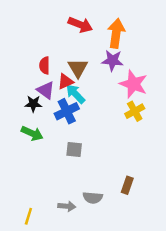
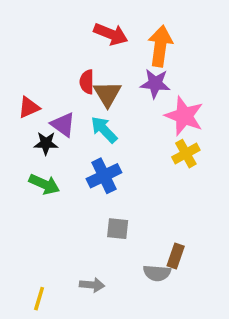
red semicircle: (44, 65) -> (87, 82), moved
red triangle: (65, 82) -> (29, 107), moved
blue cross: (67, 111) -> (104, 176), moved
gray square: (74, 149) -> (118, 229), moved
gray semicircle: (93, 198) -> (157, 273), moved

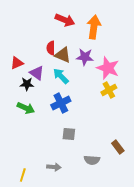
purple star: (155, 84) -> (85, 57), moved
brown triangle: (107, 94) -> (63, 55), turned -36
brown rectangle: (176, 256) -> (118, 147), moved, turned -56

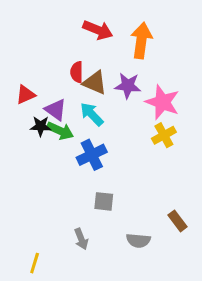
green arrow: (26, 108) -> (60, 131), moved
gray arrow: (54, 167) -> (81, 239), moved, turned 64

